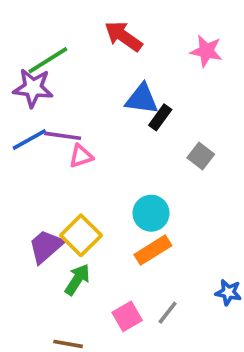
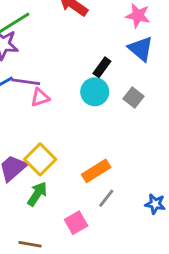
blue triangle: (142, 99) -> (141, 49), moved, turned 32
cyan circle: (151, 213) -> (95, 92), moved
gray line: (168, 313) -> (106, 198), moved

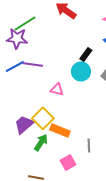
pink triangle: (40, 98) -> (57, 89), moved, turned 32
orange rectangle: (96, 171) -> (60, 130), moved, turned 54
gray line: (106, 198) -> (89, 145), turned -40

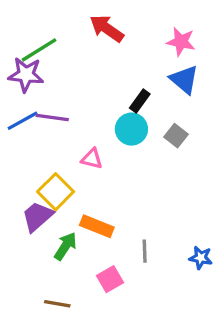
yellow square: (43, 118) -> (56, 192), moved

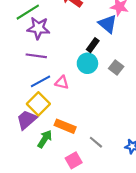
purple star: (26, 75) -> (38, 28), moved
blue triangle: (184, 80) -> (108, 24), moved
blue line: (23, 121) -> (41, 81), moved
gray line: (145, 251) -> (96, 142), turned -48

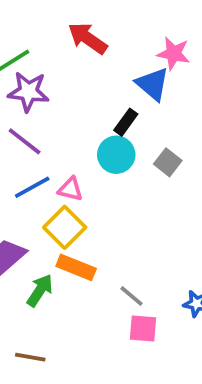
purple line: (36, 56) -> (25, 141), turned 30
yellow square: (38, 104) -> (65, 227), moved
pink square: (74, 160) -> (143, 329), moved, turned 35

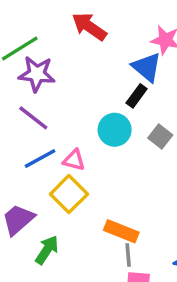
black rectangle: (126, 122) -> (137, 96), moved
orange rectangle: (76, 267) -> (121, 231), moved
gray line: (132, 296) -> (128, 255), turned 45

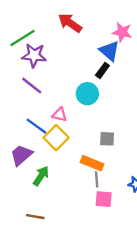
gray square: (160, 137) -> (107, 139), moved, turned -35
blue line: (40, 159) -> (36, 126), moved, turned 65

